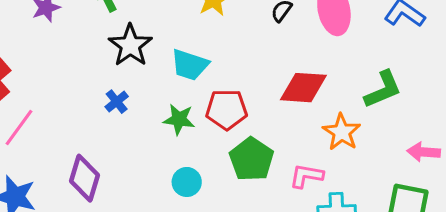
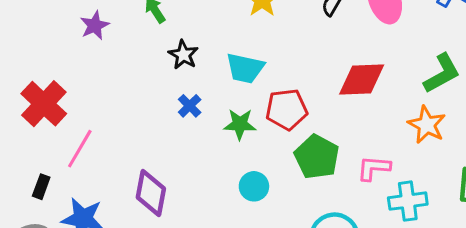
black star: (130, 45) -> (183, 55), size x0.7
blue cross: (117, 102) -> (190, 106), moved
orange star: (342, 132) -> (427, 125), moved

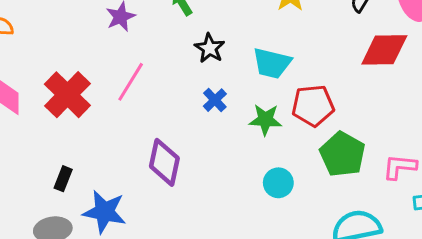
red diamond: (362, 80) -> (384, 50), moved
pink line: (80, 149) -> (131, 82), moved
purple diamond: (151, 193) -> (164, 162), moved

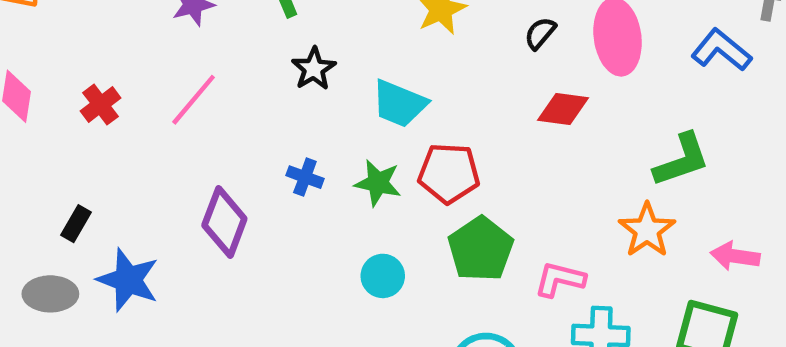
red diamond: (384, 50) -> (563, 109), size x0.7
red cross: (67, 95) -> (101, 105), size x0.6
blue cross: (215, 100) -> (305, 177), moved, turned -35

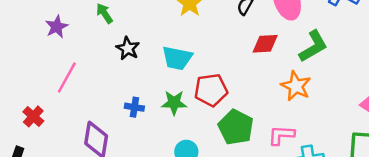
red cross: (101, 105) -> (33, 116), moved
green L-shape: (682, 160) -> (313, 46), moved
orange star: (647, 230) -> (296, 86), moved

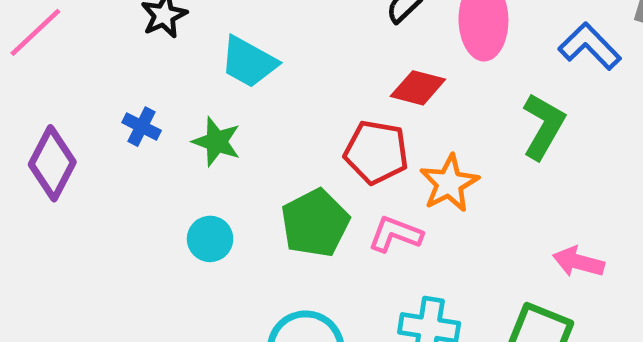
green L-shape: (313, 46) -> (543, 126), moved, turned -48
red pentagon: (211, 90) -> (376, 152), moved
pink L-shape: (281, 135) -> (395, 234), moved

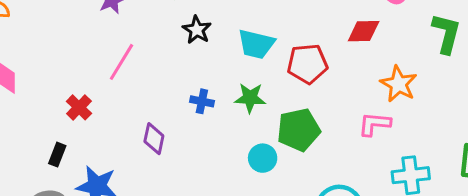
red pentagon: (376, 152) -> (307, 64), moved
purple diamond: (52, 163) -> (154, 139), size x0.7
green pentagon: (315, 223) -> (299, 130), moved, turned 30

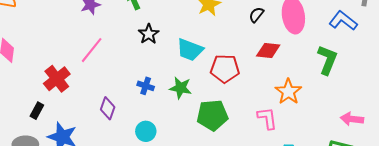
red cross: (79, 107) -> (57, 79), size x1.4
pink L-shape: (374, 124) -> (267, 118), turned 70
cyan circle: (263, 158) -> (146, 131), moved

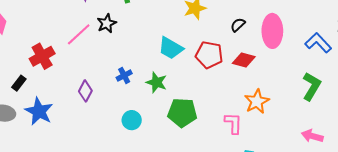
black star: (149, 34) -> (107, 23), moved
green L-shape: (327, 60) -> (312, 86), moved
red pentagon: (225, 69) -> (209, 55), moved
blue cross: (146, 86) -> (124, 76), turned 35
cyan circle: (146, 131) -> (132, 120), moved

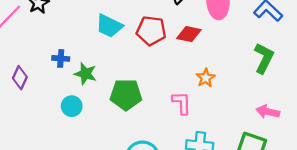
blue cross: (124, 76) -> (61, 58), turned 35
green star: (156, 82) -> (85, 74), moved
orange star: (257, 101) -> (206, 78), size x0.7

